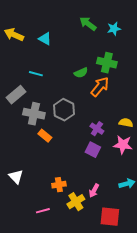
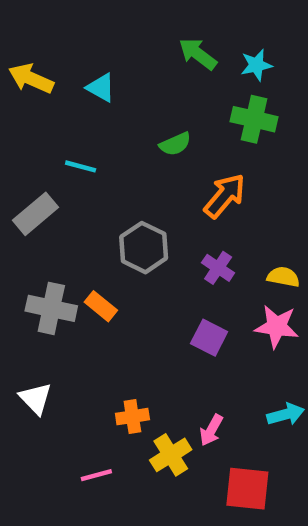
green cross: (107, 63) -> (254, 119), moved
green semicircle: (81, 73) -> (175, 144), moved
gray cross: (34, 114) -> (51, 308), moved
purple cross: (97, 129) -> (218, 268), moved

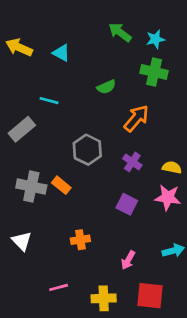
orange cross: (132, 417) -> (80, 240), moved
yellow cross: (171, 455) -> (104, 298), moved, turned 30

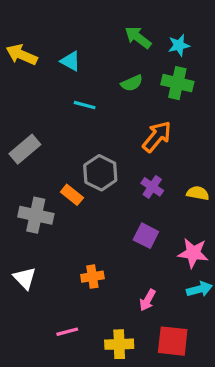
green semicircle: (106, 87) -> (132, 83), moved
cyan line: (49, 101) -> (85, 105), moved
orange rectangle: (61, 185) -> (72, 195), moved
pink star: (168, 197) -> (193, 253), moved

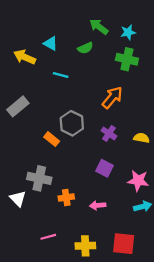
yellow arrow: (22, 55) -> (25, 57), moved
green semicircle: (132, 83) -> (85, 48), moved
gray cross: (36, 215) -> (39, 178), moved
pink arrow: (147, 300) -> (98, 205), moved, turned 56

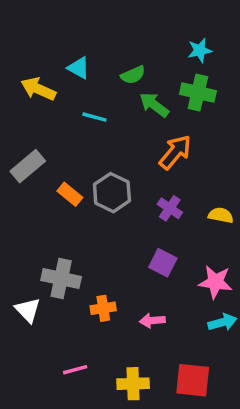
green arrow: (99, 27) -> (154, 105), moved
orange rectangle: (52, 139) -> (70, 194), moved

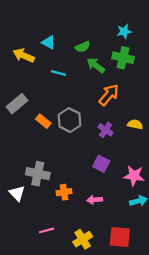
yellow semicircle: (221, 215) -> (135, 124), moved
yellow cross: (133, 384) -> (83, 239), turned -30

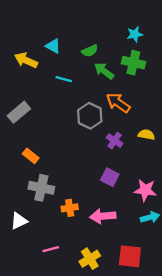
orange arrow: (109, 95) -> (118, 103), turned -95
gray hexagon: (69, 120) -> (90, 116), moved
orange rectangle: (43, 121) -> (31, 156), moved
white triangle: (17, 193) -> (19, 221), moved, turned 49
pink arrow: (95, 200) -> (103, 216), size x1.5

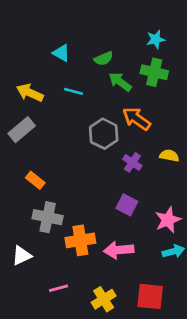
yellow arrow: (26, 60) -> (30, 93), moved
pink star: (145, 190) -> (168, 220), turned -30
orange cross: (70, 208) -> (80, 240), size x1.5

